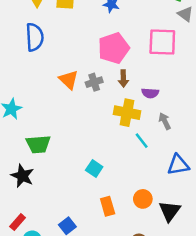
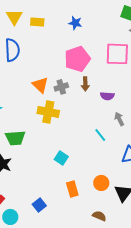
yellow cross: (127, 113) -> (48, 112), moved

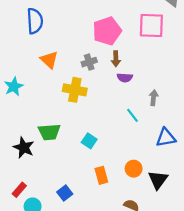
orange triangle: (40, 85) -> (49, 60), moved
purple semicircle: (107, 96) -> (125, 78), moved
gray arrow: (119, 119) -> (154, 98), turned 32
green trapezoid: (15, 138) -> (49, 132), moved

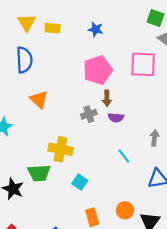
gray cross: (89, 62) -> (89, 114), moved
yellow cross: (75, 90) -> (61, 149), moved
gray arrow: (154, 98) -> (154, 138), moved

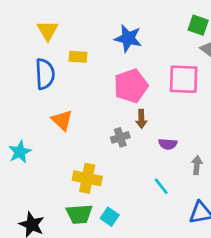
yellow rectangle: (53, 28) -> (78, 57), moved
blue star: (96, 29) -> (128, 38), size x1.5
purple semicircle: (116, 118) -> (168, 144), moved
green trapezoid: (39, 173) -> (79, 214), moved

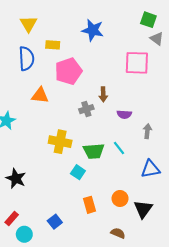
pink pentagon: (131, 86) -> (68, 71), moved
orange triangle: (62, 120) -> (40, 95), turned -36
green trapezoid: (79, 214) -> (94, 151), moved

